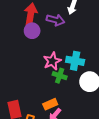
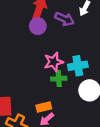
cyan cross: (75, 61) -> (78, 66), turned -30
green cross: (60, 76) -> (59, 79), turned -32

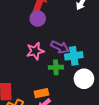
purple arrow: (65, 19) -> (60, 47), moved
pink star: (54, 62) -> (35, 51), moved

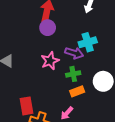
cyan cross: (74, 56) -> (88, 42), moved
orange rectangle: (41, 93) -> (77, 91), moved

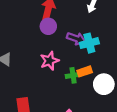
purple arrow: (74, 53) -> (76, 39), moved
orange rectangle: (77, 91) -> (85, 71), moved

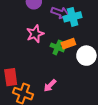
green cross: (73, 75) -> (57, 47), turned 32

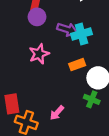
green cross: (57, 47) -> (92, 99), moved

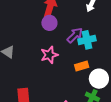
purple arrow: (67, 29) -> (75, 35), turned -66

